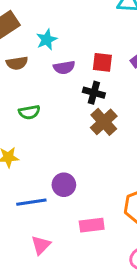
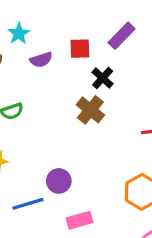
black cross: (94, 93) -> (103, 78), moved, turned 35
pink rectangle: (92, 225) -> (79, 220), moved

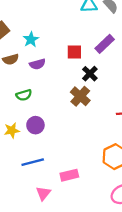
purple semicircle: (41, 60) -> (37, 64), moved
purple circle: (59, 181) -> (35, 125), moved

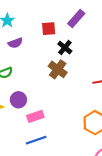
blue line: (33, 162) -> (36, 140), moved
pink rectangle: (69, 175) -> (35, 116), moved

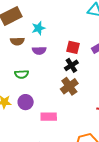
black cross: (65, 48) -> (71, 65), moved
pink rectangle: (35, 116) -> (49, 117), moved

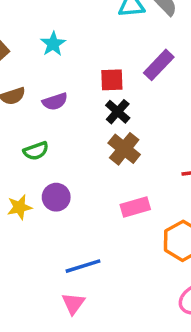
cyan star: (38, 28) -> (53, 44), moved
pink rectangle: (49, 117) -> (135, 207), moved

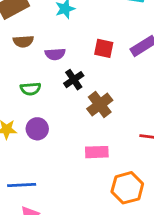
black cross: (118, 112) -> (74, 80), moved
blue line: (83, 266) -> (22, 185), moved

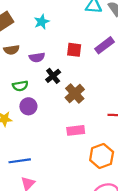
purple circle: (37, 129) -> (28, 106), moved

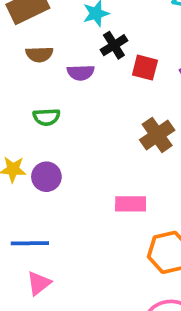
black cross: (53, 76) -> (114, 45), moved
brown cross: (75, 93) -> (157, 135), moved
purple circle: (28, 106) -> (46, 177), moved

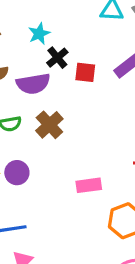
purple semicircle: (81, 73) -> (33, 84), size x1.5
brown cross: (157, 135) -> (49, 125), moved

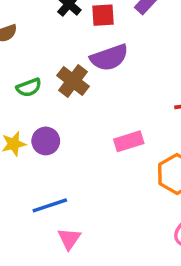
purple semicircle: (33, 84) -> (109, 58), moved

